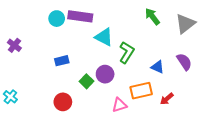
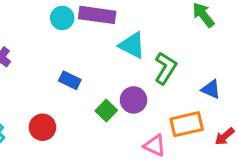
blue rectangle: (62, 61) -> (70, 80), turned 40
red circle: (63, 102) -> (42, 127), moved
pink triangle: (119, 105) -> (155, 145), turned 42

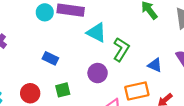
green square: (106, 111) -> (63, 90), moved, turned 32

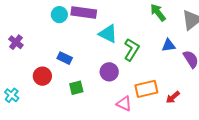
blue triangle: (155, 65) -> (169, 45), moved, turned -32
red circle: (30, 93) -> (42, 76), moved

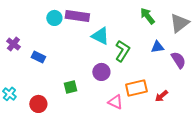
blue rectangle: (65, 58) -> (38, 57), moved
red circle: (42, 76) -> (38, 104), moved

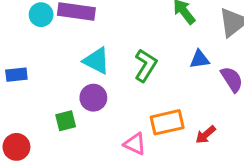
cyan triangle: (100, 36) -> (96, 61), moved
blue rectangle: (38, 57) -> (16, 75), turned -32
purple circle: (101, 72) -> (93, 98), moved

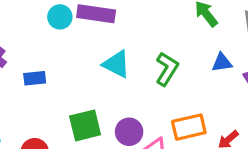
purple circle: (93, 98) -> (129, 132), moved
green square: (66, 121) -> (85, 125), size x1.5

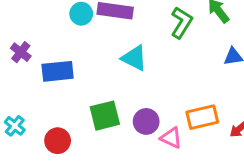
green L-shape: (167, 69) -> (182, 23), moved
blue rectangle: (35, 78) -> (58, 71), size x1.5

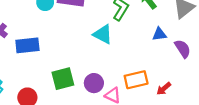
cyan triangle: (134, 58) -> (103, 34), moved

